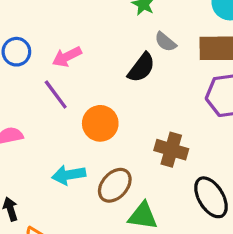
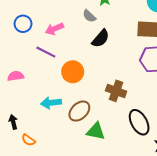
gray semicircle: (165, 42) -> (89, 16), moved
purple line: (56, 94) -> (46, 52), turned -30

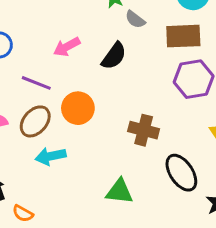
gray semicircle: (89, 16) -> (135, 19), moved
pink arrow: (54, 29) -> (67, 47), moved
brown ellipse: (79, 111) -> (35, 121), moved

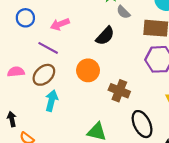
pink arrow: (67, 47) -> (60, 24), moved
orange circle: (78, 108) -> (88, 70), moved
cyan arrow: (51, 156) -> (52, 101), turned 108

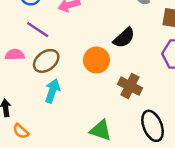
black semicircle: (105, 36) -> (124, 38), moved
purple line: (48, 48) -> (38, 30), moved

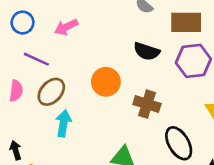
black semicircle: (124, 38) -> (147, 51), moved, turned 70
pink semicircle: (15, 55) -> (16, 91), turned 108

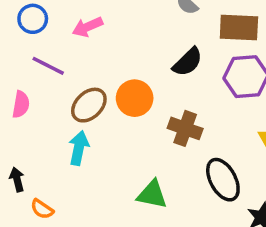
black semicircle: (147, 51) -> (188, 62), turned -65
brown ellipse: (51, 92) -> (89, 105), moved

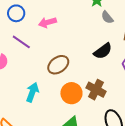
orange circle: (135, 98) -> (71, 93), moved
brown ellipse: (89, 105) -> (58, 65), moved

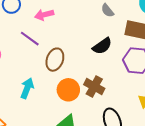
purple line: (21, 42) -> (30, 39), moved
brown ellipse: (58, 65) -> (55, 60), turned -35

